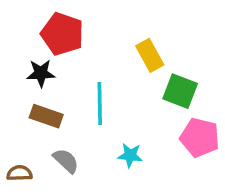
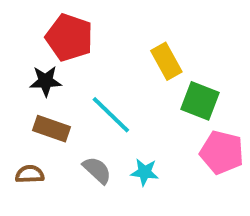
cyan line: (100, 104) -> (111, 115), turned -45
gray semicircle: (66, 161) -> (97, 170), moved
brown semicircle: (19, 173) -> (30, 174), moved

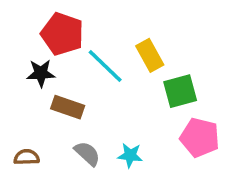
green square: (200, 101) -> (180, 91), turned -36
cyan line: (111, 115) -> (105, 66), moved
brown rectangle: (51, 129) -> (68, 107), moved

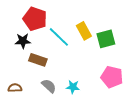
green square: (180, 91) -> (106, 39), moved

